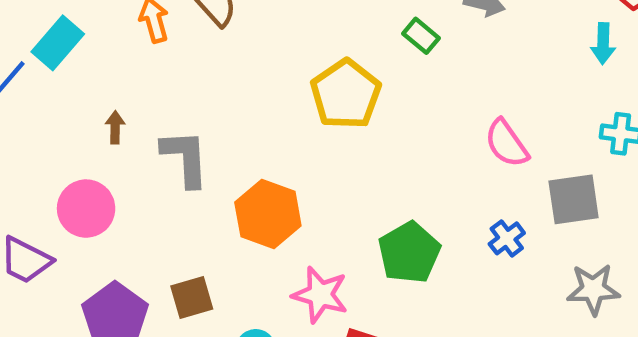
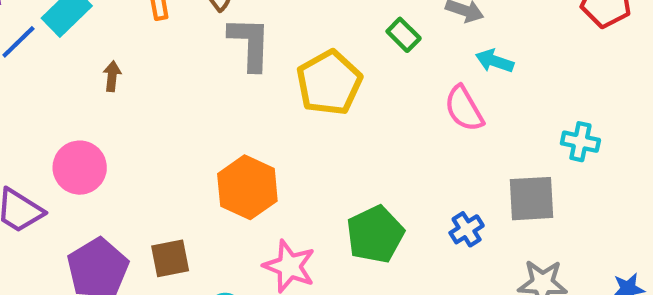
cyan arrow: (603, 44) -> (495, 61), moved, turned 102
brown arrow: (115, 127) -> (112, 76), moved
pink semicircle: (507, 143) -> (464, 109), moved
gray L-shape: (185, 158) -> (250, 43), moved

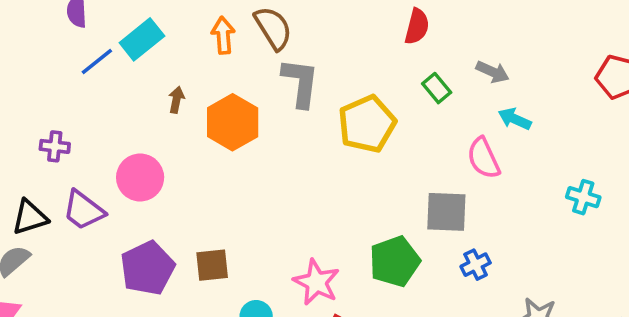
orange hexagon: (247, 187) -> (233, 122), moved
gray square: (531, 199) -> (446, 212), moved

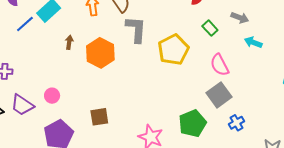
pink semicircle: (484, 158) -> (220, 65), moved
pink circle: (140, 177) -> (52, 96), moved, size x0.6
gray square: (446, 212) -> (219, 95), turned -35
brown square: (212, 265) -> (99, 117), moved

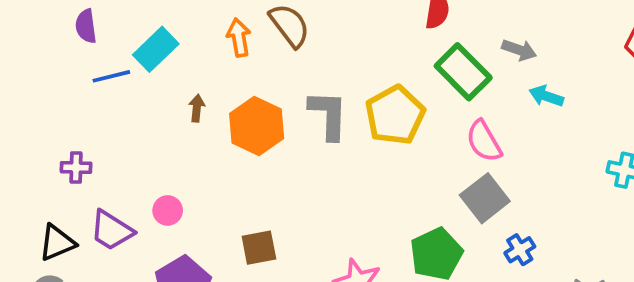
blue line: (25, 24) -> (111, 76), turned 30
green rectangle: (210, 28) -> (463, 72), size x1.8
gray L-shape: (136, 29) -> (328, 115), moved

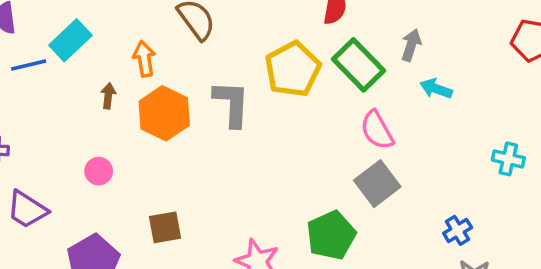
orange arrow: (239, 37) -> (144, 59), moved
gray arrow: (519, 50) -> (411, 45), turned -92
yellow pentagon: (395, 115) -> (293, 69), moved
pink circle: (168, 210) -> (99, 171), moved
blue cross: (520, 250) -> (458, 230), moved

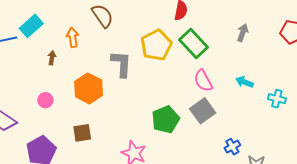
gray arrow: (411, 45) -> (243, 33), moved
cyan arrow: (436, 89) -> (244, 82), moved
orange hexagon: (164, 113) -> (89, 88), moved
blue cross: (458, 230) -> (232, 147), moved
green pentagon: (331, 235) -> (166, 119), moved

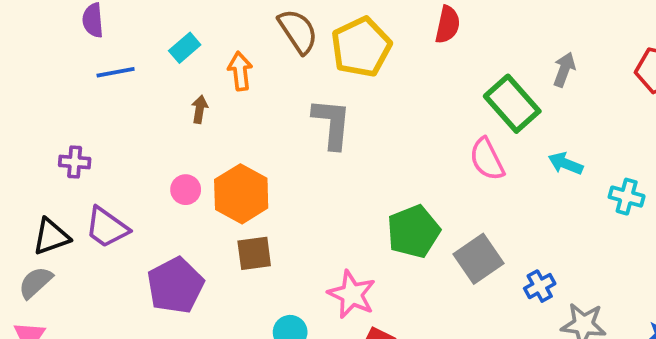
cyan rectangle: (31, 26) -> (185, 48), moved, size x0.7
green rectangle: (194, 44) -> (512, 104), moved
yellow pentagon: (156, 45) -> (361, 47), moved
orange hexagon: (89, 88) -> (241, 194), moved
gray square: (203, 111) -> (479, 259), moved

